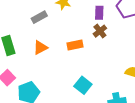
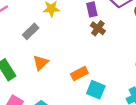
orange rectangle: (75, 45) -> (79, 74), moved

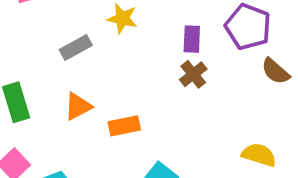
orange rectangle: (79, 74) -> (124, 126), moved

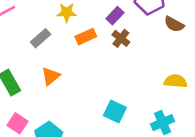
purple rectangle: (192, 39) -> (115, 16), turned 54
orange rectangle: (124, 126) -> (86, 37), moved

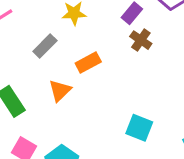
orange rectangle: (86, 37) -> (88, 63), moved

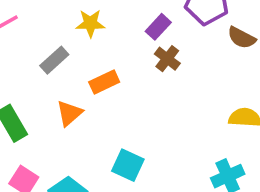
cyan square: (139, 128) -> (128, 165), moved

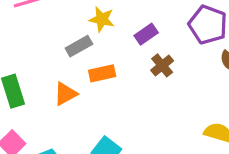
purple rectangle: (158, 27) -> (146, 34), moved
gray rectangle: (54, 60) -> (79, 46), moved

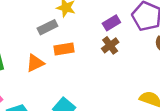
purple rectangle: (146, 34) -> (111, 23), moved

